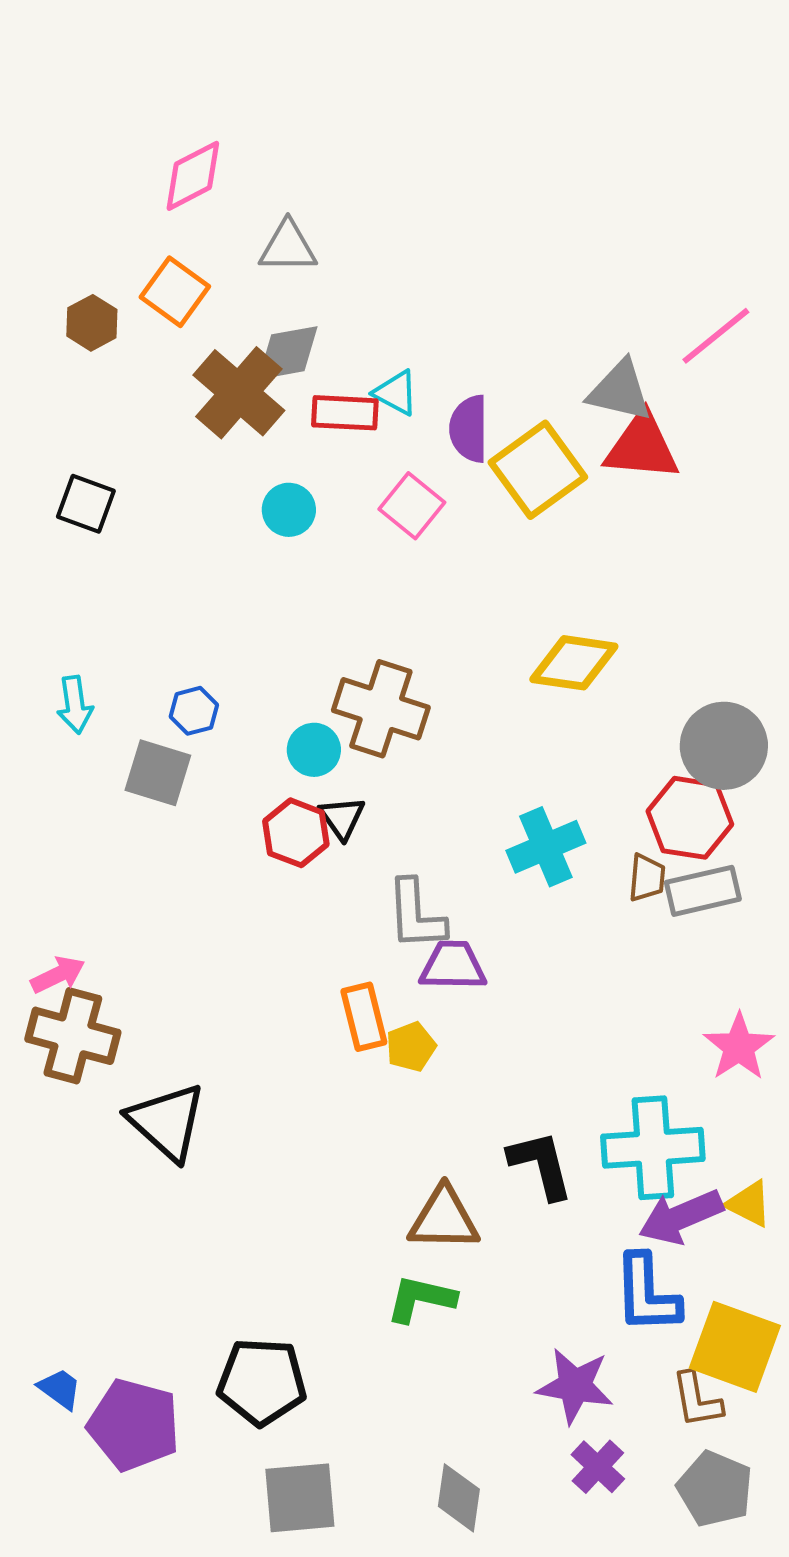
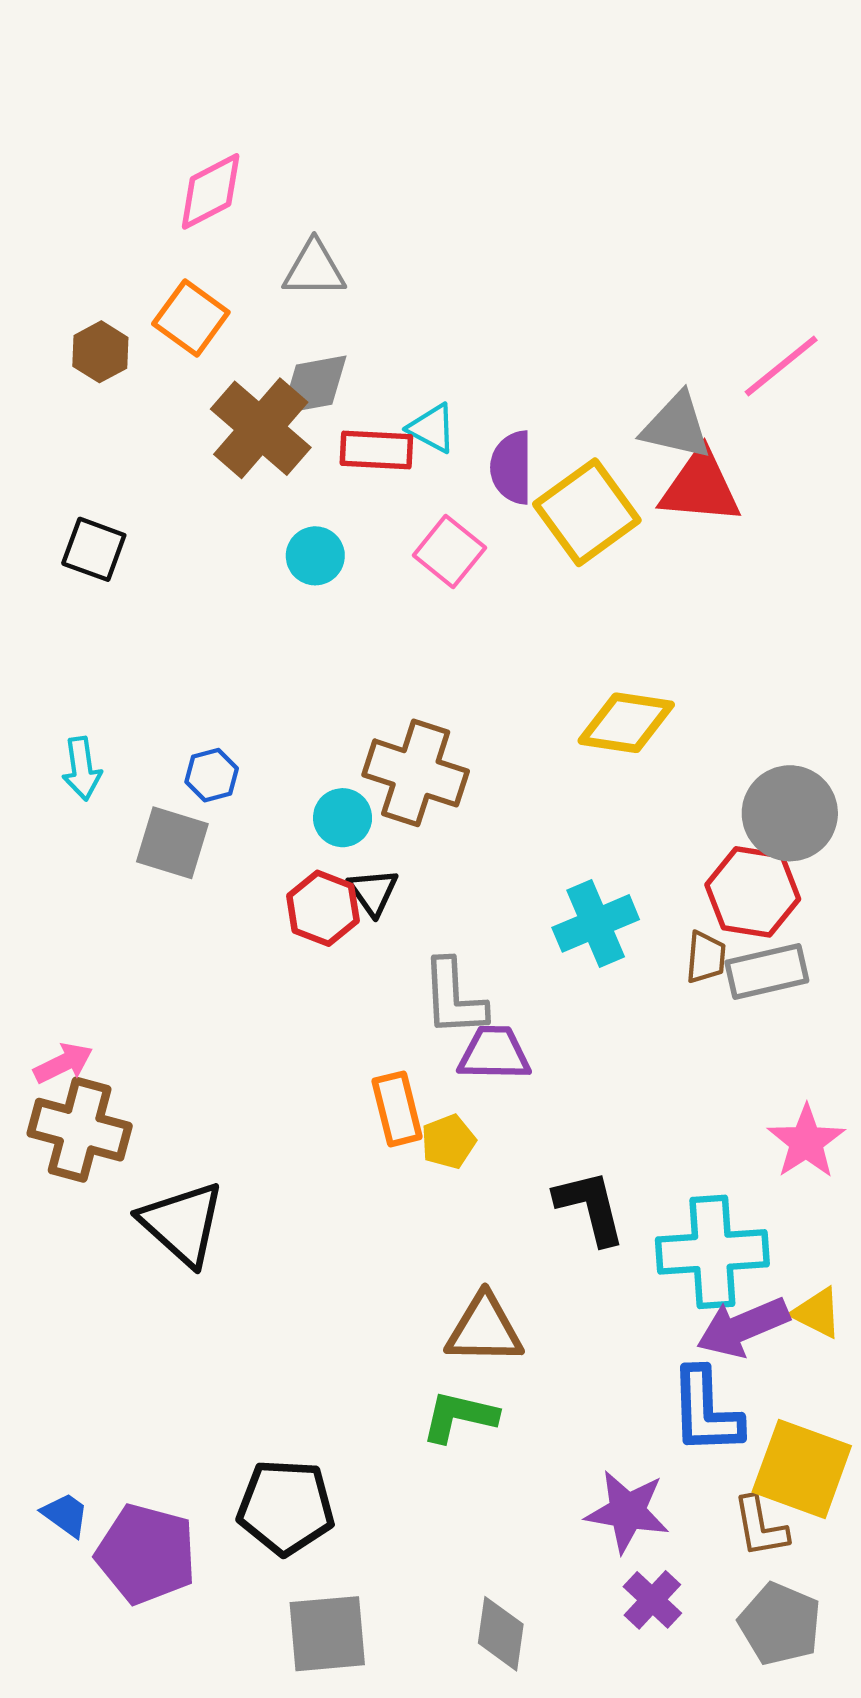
black L-shape: (541, 1165) -> (590, 1207), moved

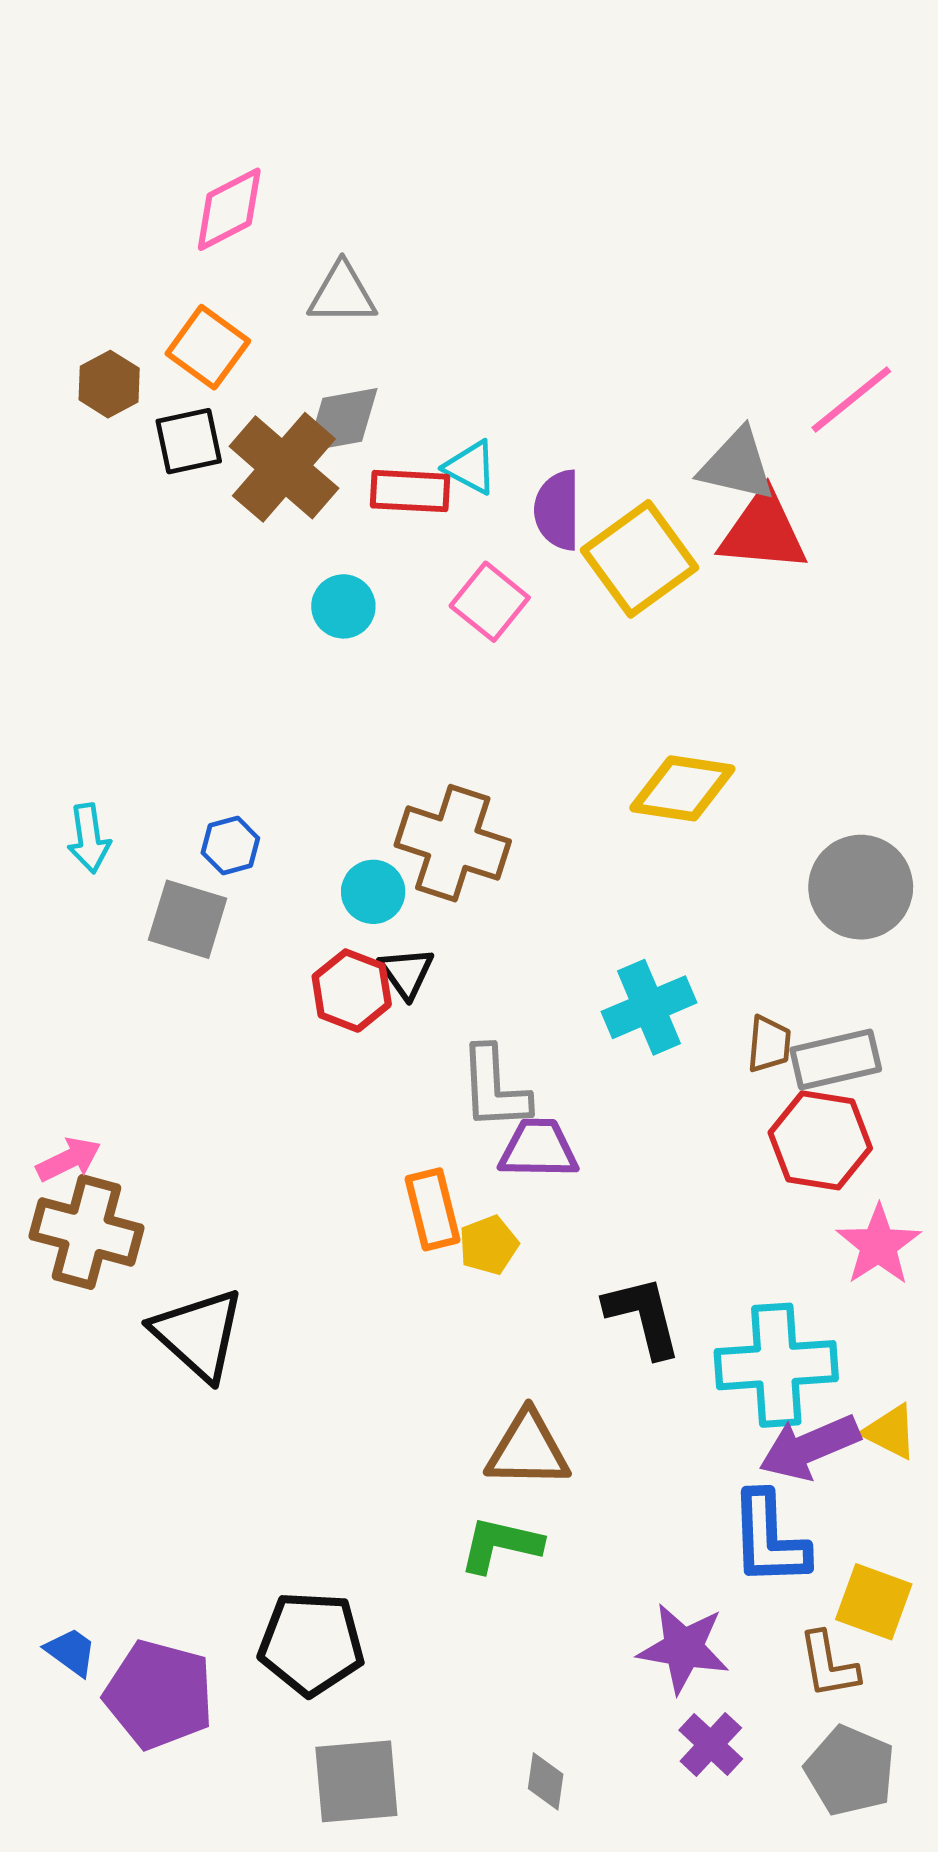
black square: (94, 549) -> (189, 441), moved, turned -32
red hexagon: (753, 892) -> (820, 1140), moved
yellow square: (802, 1469) -> (874, 1602), size x0.7
gray diamond: (501, 1634) -> (546, 1781), size x0.7

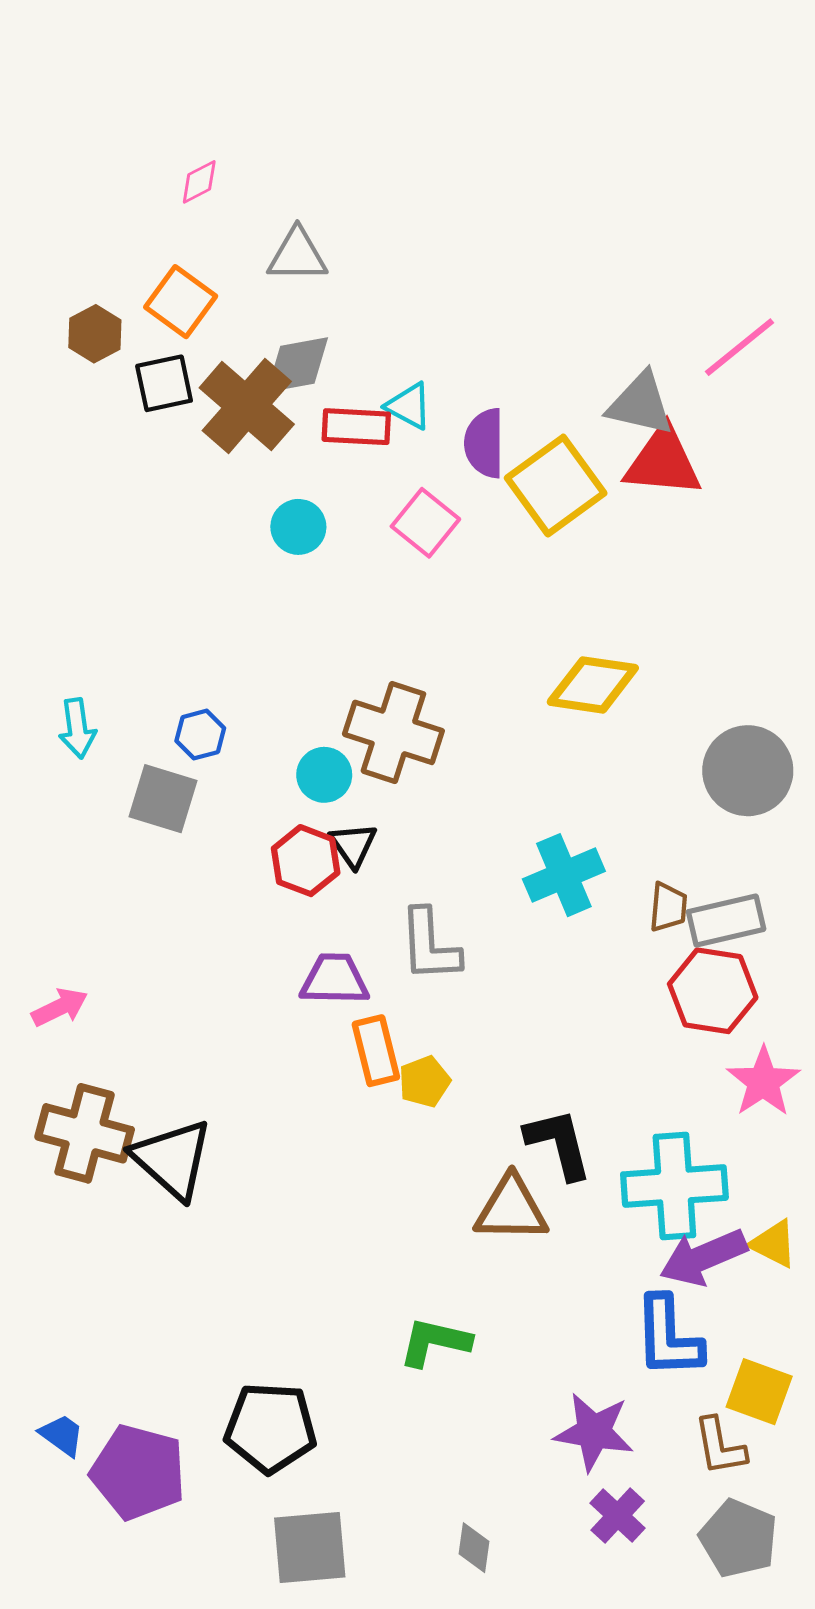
pink diamond: (229, 209) -> (199, 182), size x0.6
purple trapezoid: (538, 1149) -> (335, 979), moved
brown cross: (87, 1232) -> (85, 1133), moved
brown triangle: (528, 1450) -> (511, 1209), moved

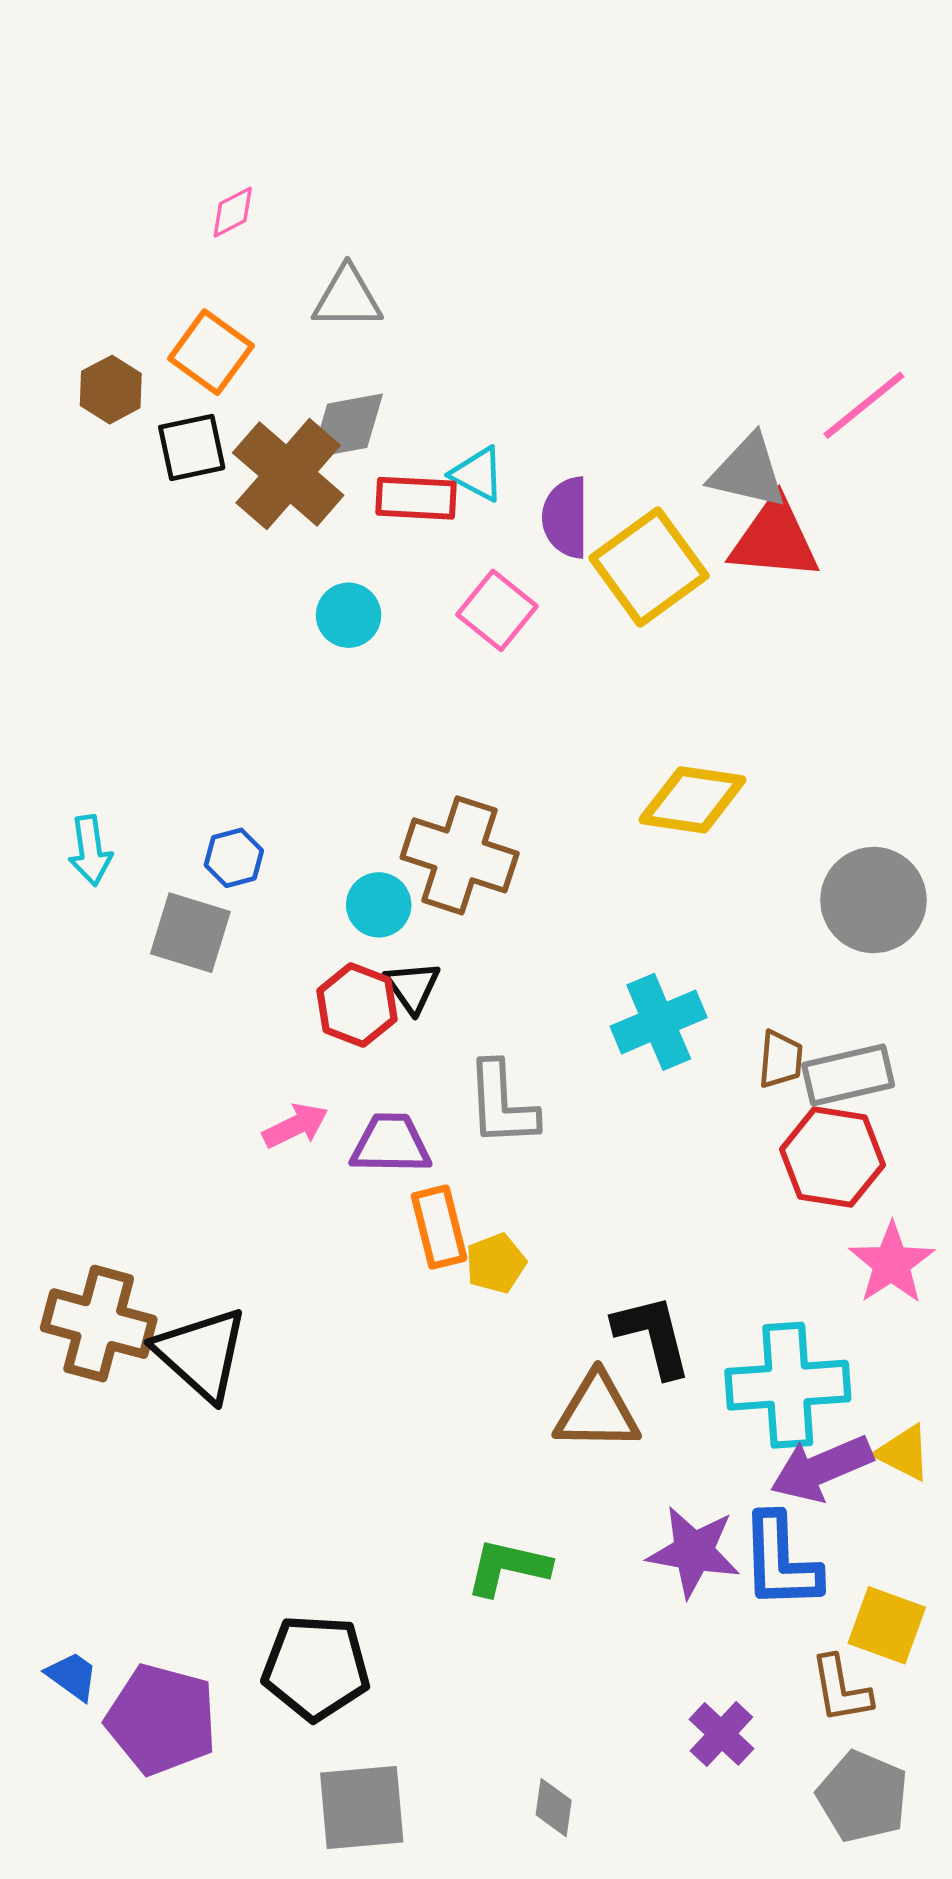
pink arrow: (60, 1007) -> (295, 1126), moved
purple star: (594, 1432) -> (694, 1552), moved
purple cross: (618, 1516) -> (721, 1734), moved

